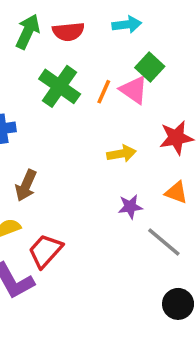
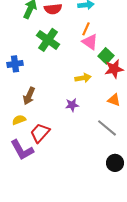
green square: (150, 67) -> (106, 56), moved
orange line: (104, 92) -> (86, 29), moved
purple star: (130, 207) -> (72, 105), moved

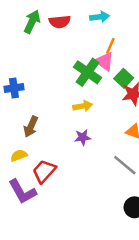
orange line: (86, 29) -> (110, 46), moved
green cross: (48, 40) -> (87, 72), moved
yellow arrow: (83, 78) -> (83, 106), moved

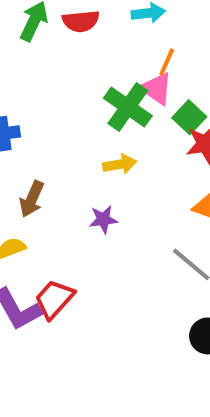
purple star: (83, 137) -> (103, 219), moved
red trapezoid: (44, 171) -> (54, 299), moved

